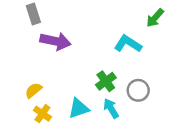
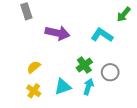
purple arrow: (55, 41) -> (57, 33), moved
yellow semicircle: (33, 90) -> (34, 67), moved
cyan arrow: (111, 108) -> (88, 87), turned 49

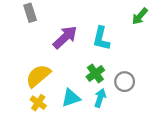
purple arrow: (57, 33) -> (65, 37), turned -55
cyan L-shape: (102, 35) -> (101, 38), moved, turned -110
yellow semicircle: (34, 67) -> (38, 76), size x1.6

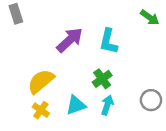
gray rectangle: (30, 13) -> (16, 14), moved
green arrow: (140, 16) -> (150, 18), turned -96
gray circle: (125, 82) -> (151, 100), moved

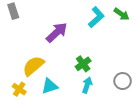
cyan L-shape: (108, 41) -> (96, 17), moved, turned -145
cyan triangle: (76, 105) -> (50, 86), moved
yellow cross: (41, 110) -> (19, 89), moved

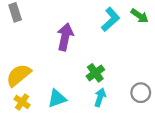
purple arrow: (57, 32) -> (65, 37), turned -35
yellow semicircle: (33, 66) -> (19, 75), moved

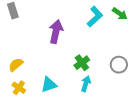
yellow semicircle: (19, 75) -> (16, 65), size x0.7
gray circle: (141, 93) -> (119, 65), moved

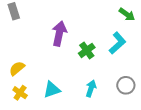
cyan L-shape: (95, 17) -> (117, 43), moved
green cross: (82, 63) -> (87, 50), moved
gray circle: (119, 65) -> (126, 85), moved

